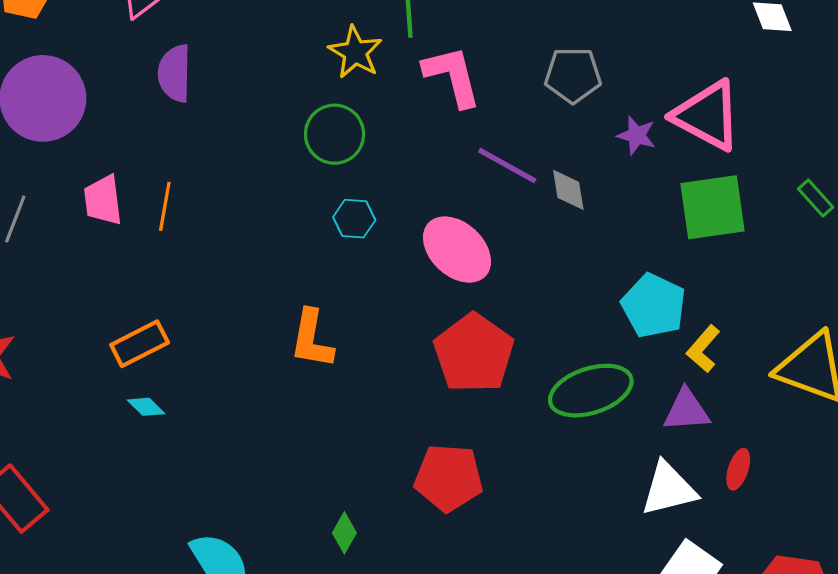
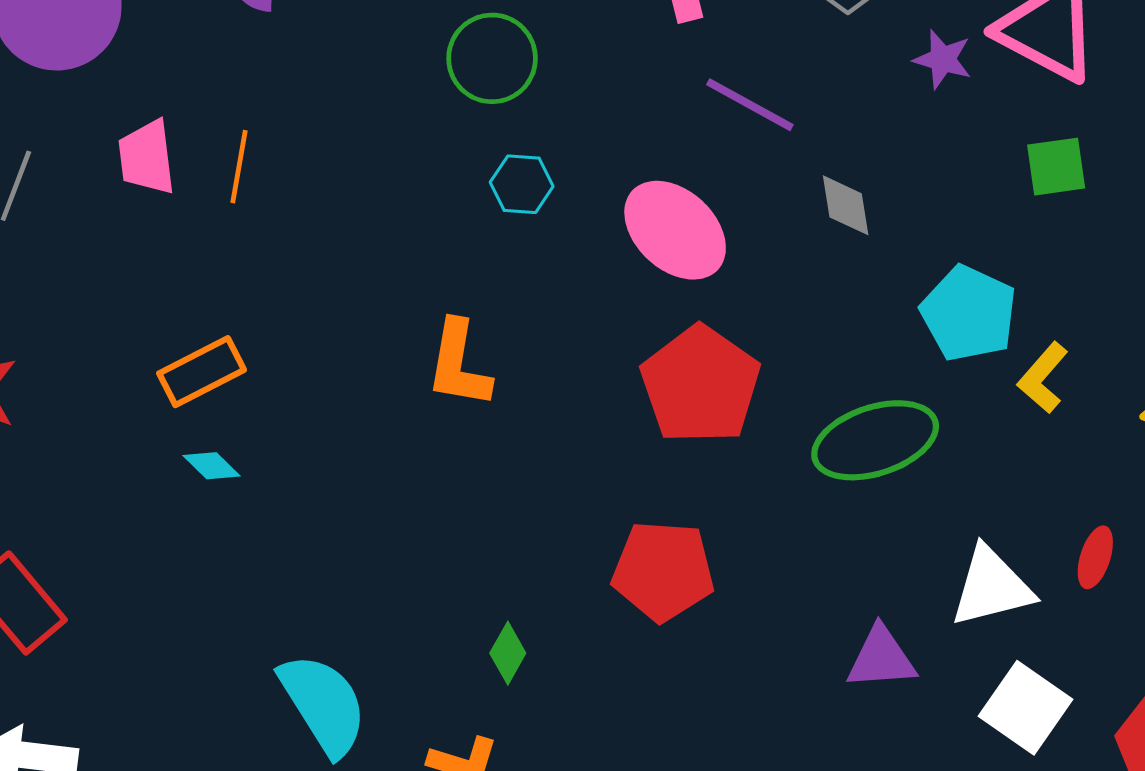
gray diamond: (568, 190) -> (846, 205), moved
green square: (712, 207) -> (1056, 167), size x0.6
purple triangle: (686, 410) -> (881, 658), moved

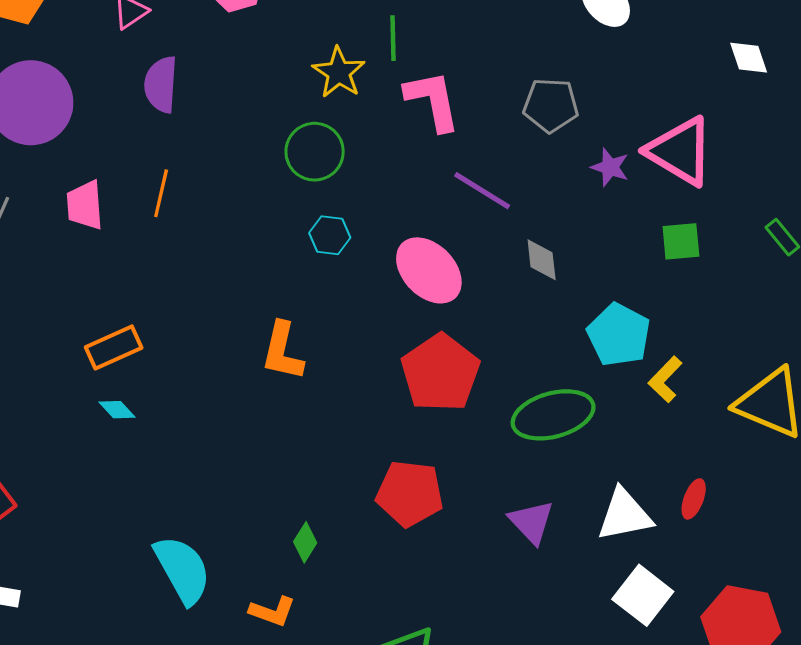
orange line: (239, 167) -> (161, 193), moved
purple triangle: (881, 658) -> (532, 522), moved, turned 48

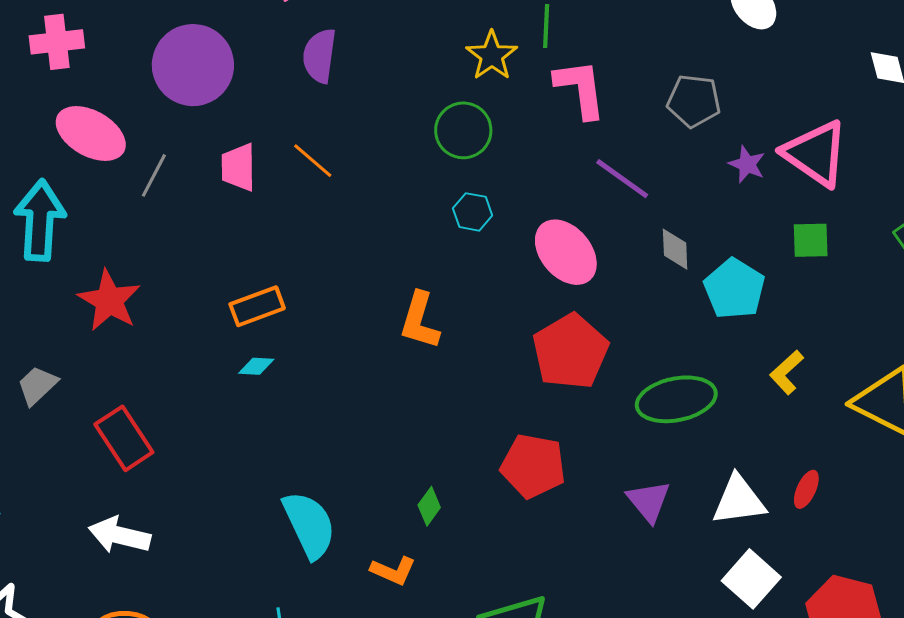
orange line: (161, 193) -> (313, 161), turned -66
cyan pentagon: (619, 335) -> (734, 289), moved
cyan diamond: (117, 410) -> (256, 366), turned -48

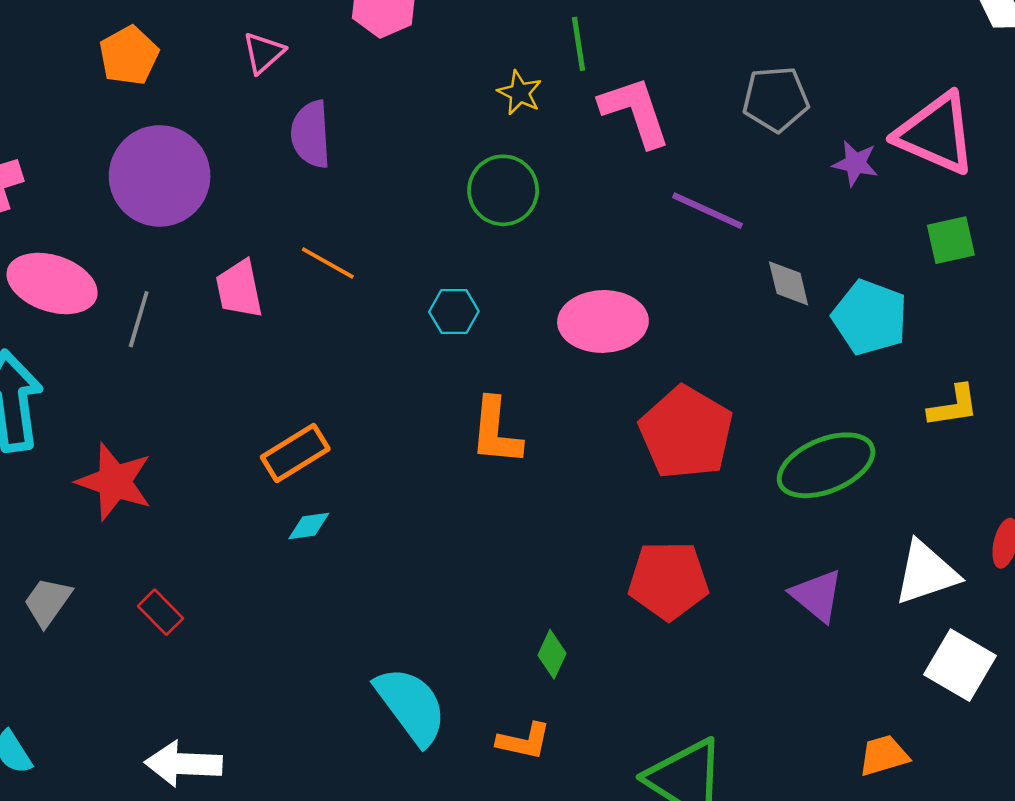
yellow star: (492, 56) -> (520, 93), size x0.7
cyan hexagon: (473, 212) -> (454, 311), moved
pink ellipse: (566, 252) -> (603, 321), moved, turned -40
yellow L-shape: (787, 372) -> (953, 406), turned -135
red rectangle: (124, 438) -> (161, 612), moved, size x0.6

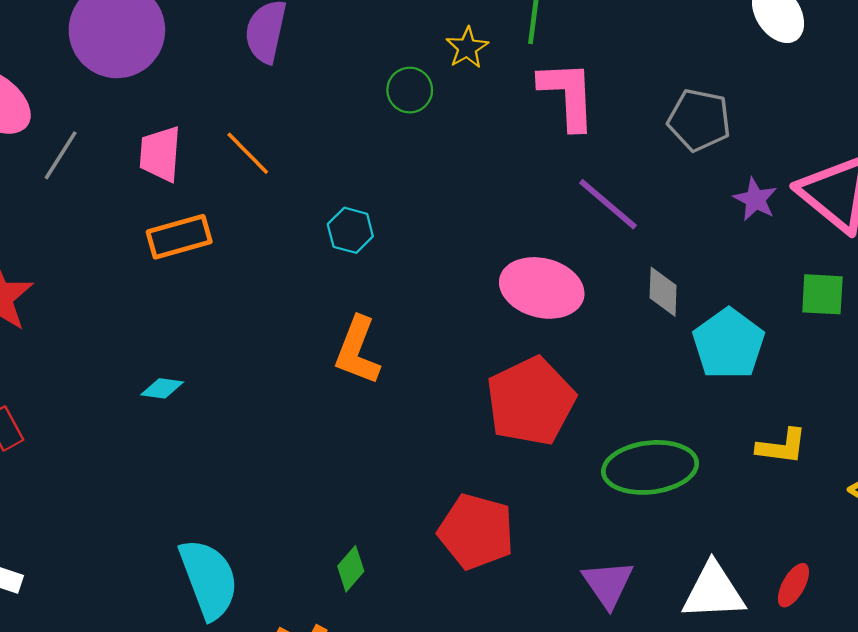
green circle: (503, 190) -> (410, 90), moved, size x0.7
pink ellipse: (603, 321) -> (542, 288), moved
orange rectangle: (295, 453) -> (179, 237), moved

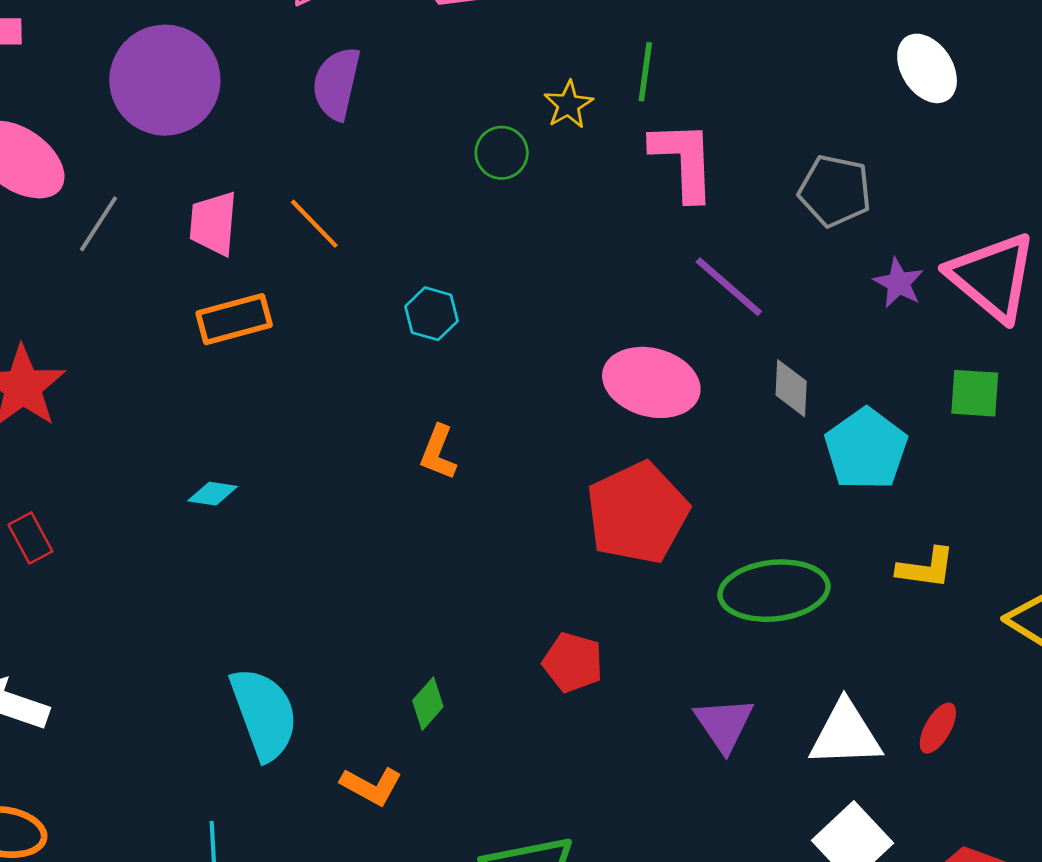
orange L-shape: (357, 351) -> (438, 453), size x0.7
red pentagon: (476, 532) -> (573, 662), size x0.7

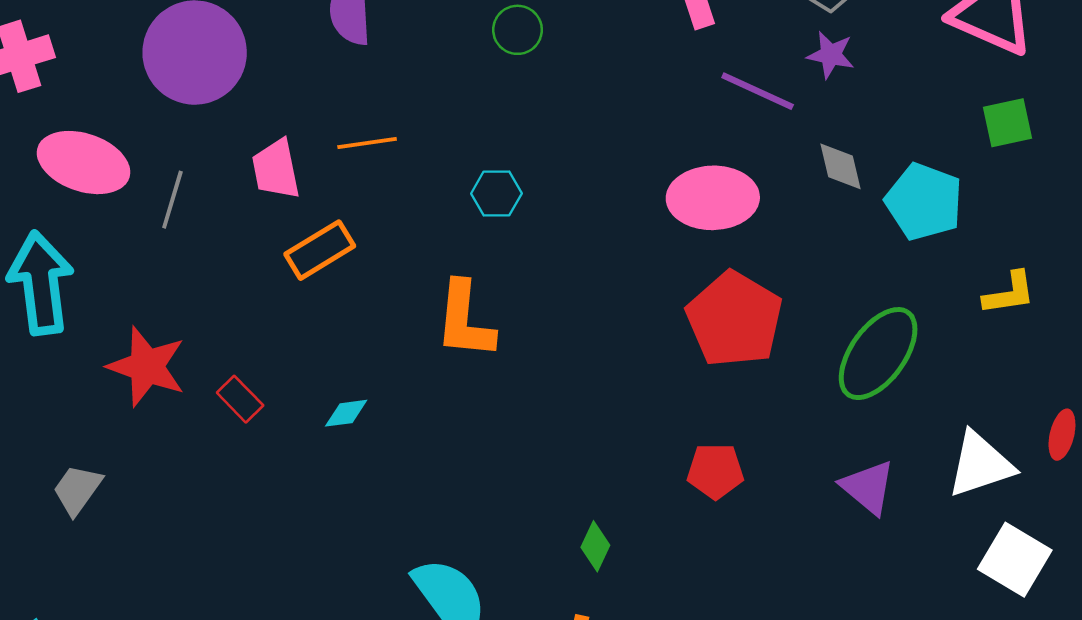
orange line: (314, 224) -> (367, 143), turned -38
purple star: (899, 283) -> (831, 55), moved
orange L-shape: (438, 453) -> (465, 320), moved, size x1.6
red rectangle: (30, 538) -> (240, 399), moved
green ellipse: (774, 591) -> (878, 354), turned -32

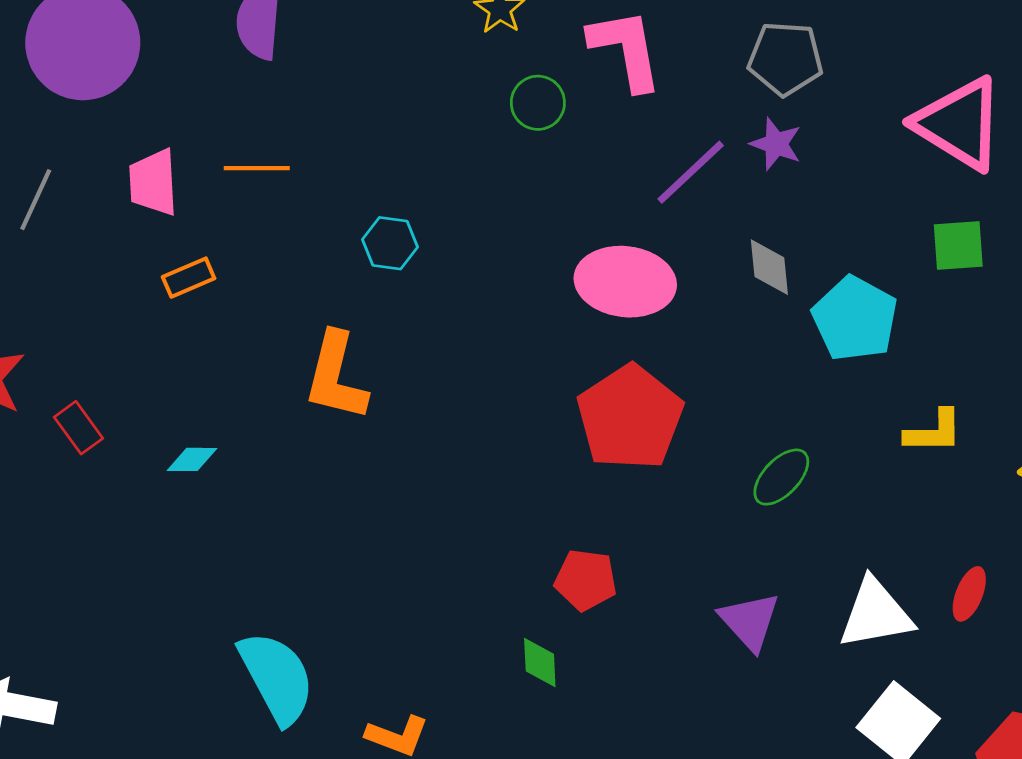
green circle: (518, 30) -> (538, 103), moved
purple line: (758, 91) -> (691, 172), turned -76
orange rectangle: (320, 250) -> (189, 278), size x0.7
green ellipse: (878, 354) -> (781, 477), size x0.6
green diamond: (595, 546) -> (540, 663), moved, turned -36

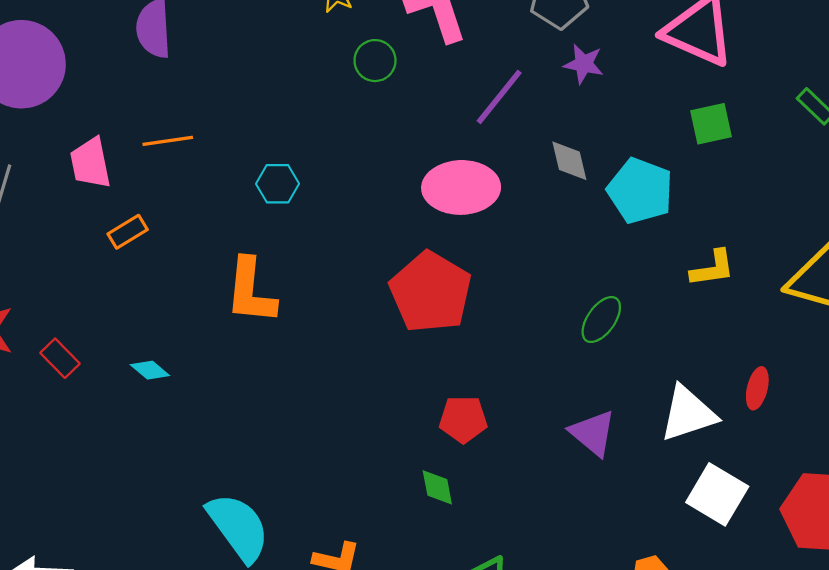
purple star: (776, 144) -> (584, 64), moved
red pentagon: (630, 417) -> (431, 292), moved
cyan diamond: (192, 459) -> (150, 370), turned 48

